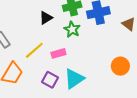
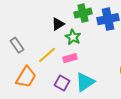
green star: (72, 29) -> (73, 37), moved

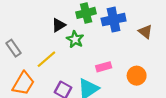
pink rectangle: (70, 58) -> (104, 67), moved

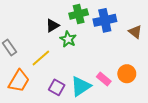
pink rectangle: (104, 67) -> (104, 79), moved, turned 56

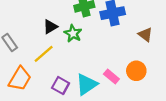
black triangle: (52, 26) -> (50, 27), moved
brown triangle: (135, 32) -> (145, 35), moved

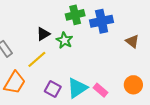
orange circle: (136, 71) -> (133, 85), moved
pink rectangle: (111, 76) -> (100, 90), moved

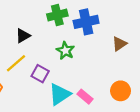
green star: (64, 40) -> (65, 51), moved
brown triangle: (132, 41) -> (119, 44), turned 48
purple square: (53, 89) -> (40, 74), moved

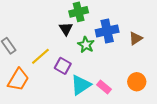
blue cross: (86, 22) -> (107, 31), moved
black triangle: (23, 36) -> (66, 29), moved, turned -32

